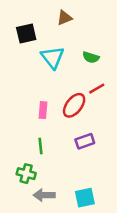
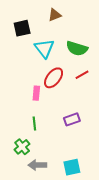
green semicircle: (91, 57) -> (77, 48), size x1.5
red ellipse: (74, 105) -> (54, 78), moved
green cross: (26, 174) -> (22, 147), turned 35

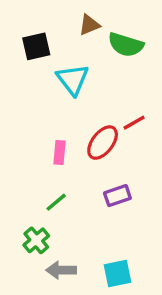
green semicircle: (77, 48) -> (126, 45), moved
red ellipse: (54, 78) -> (103, 143), moved
green line: (34, 123) -> (56, 202), turned 56

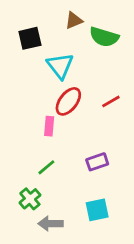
red ellipse: (103, 143) -> (68, 101), moved
cyan square: (117, 274) -> (97, 210), moved

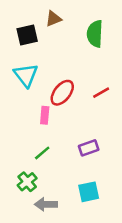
brown triangle: (74, 20) -> (53, 19), moved
green semicircle: (104, 37) -> (95, 34), turned 76
cyan triangle: (60, 66) -> (26, 75), moved

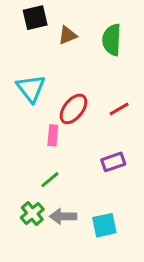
brown triangle: (53, 19) -> (68, 35), moved
black square: (27, 35) -> (35, 18), moved
purple rectangle: (89, 148) -> (113, 162), moved
gray arrow: (46, 204) -> (63, 216), moved

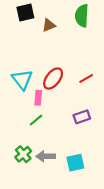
green semicircle: (112, 40) -> (82, 16), moved
cyan triangle: (31, 88) -> (22, 80), moved
green line: (50, 180) -> (36, 120), moved

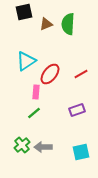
green semicircle: (82, 16) -> (68, 24), moved
cyan triangle: (22, 80) -> (26, 61), moved, turned 35
cyan square: (75, 163) -> (81, 152), moved

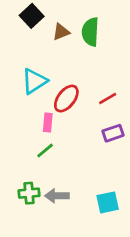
black square: (24, 12) -> (32, 16), turned -30
purple rectangle: (77, 110) -> (113, 133), moved
green cross: (22, 145) -> (29, 193), turned 35

